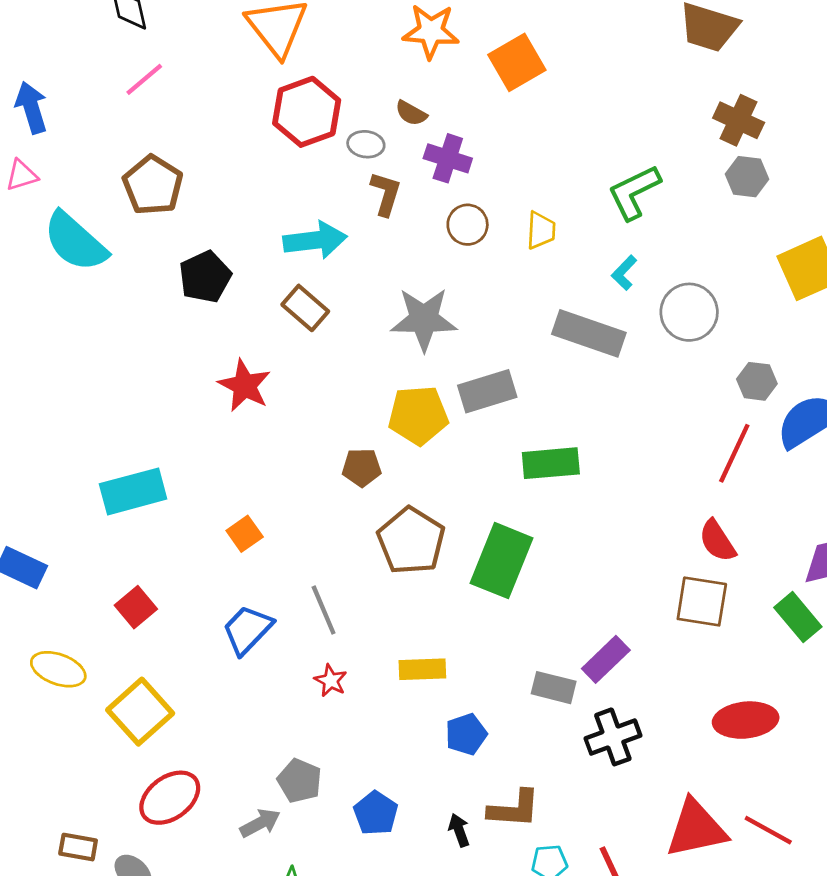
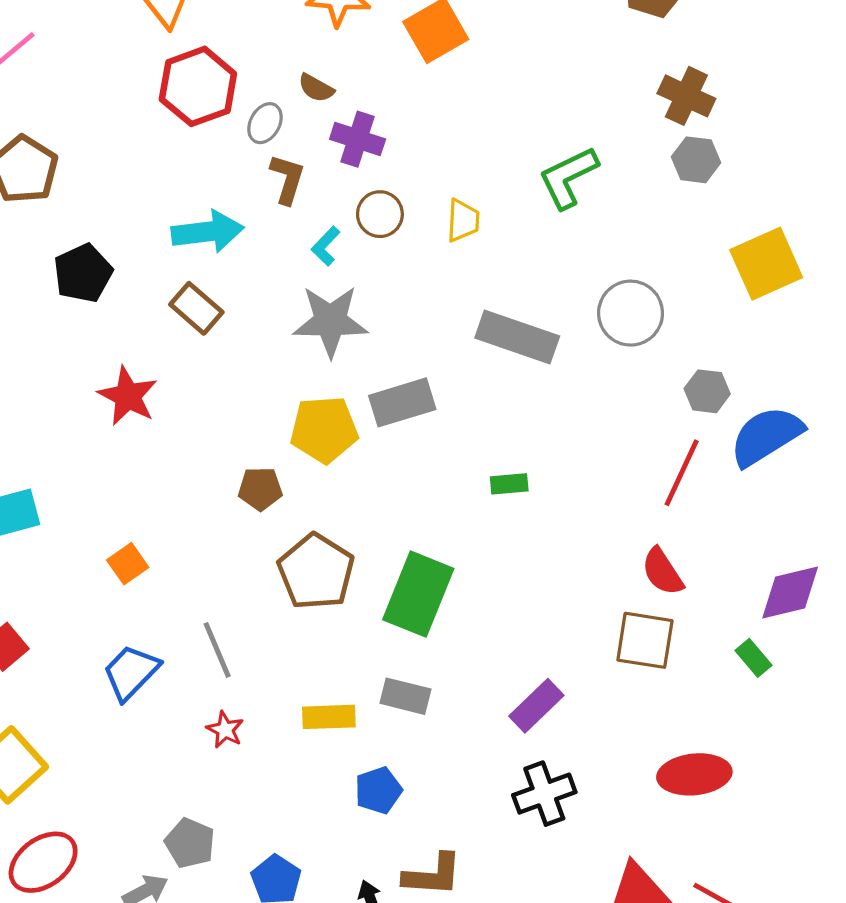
gray ellipse: (366, 144) -> (265, 123), turned -68
cyan L-shape: (624, 273) -> (326, 246), moved
green rectangle: (551, 463) -> (509, 484), moved, size x0.6
green rectangle: (798, 617) -> (753, 658), size x0.7
gray rectangle: (554, 688) -> (405, 696), moved

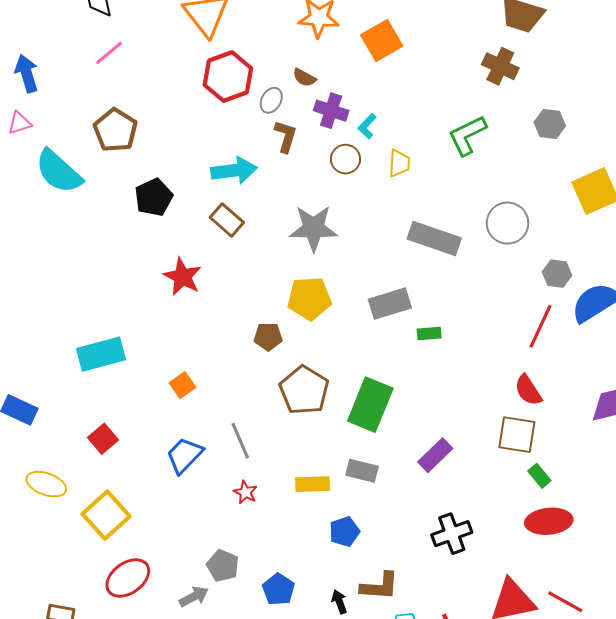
brown cross: (686, 96) -> (500, 66), moved
cyan L-shape: (326, 246) -> (367, 126), moved
gray rectangle: (402, 402) -> (390, 304), moved
green rectangle: (753, 658) -> (539, 476), moved
purple rectangle: (536, 706) -> (435, 455), moved

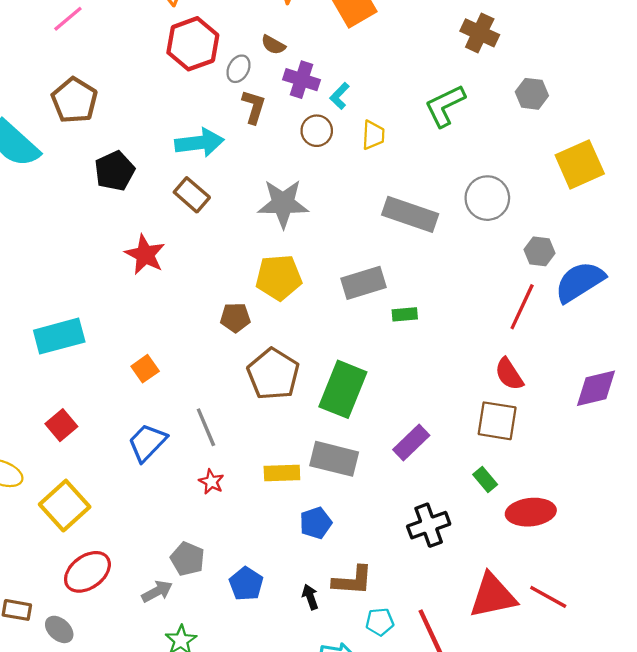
gray rectangle: (362, 471) -> (334, 459), size x1.4
green rectangle: (539, 476) -> (485, 480), moved

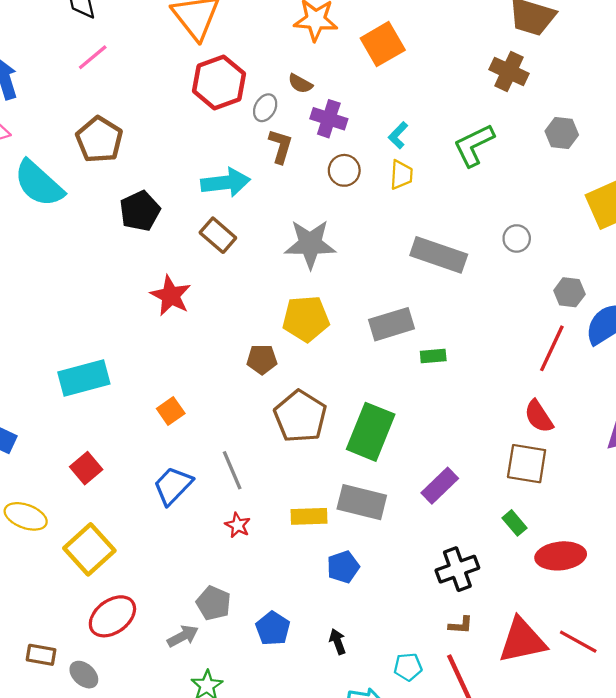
cyan L-shape: (340, 96) -> (398, 135), moved
gray circle: (487, 198) -> (517, 238), size x0.6
brown L-shape: (353, 581) -> (461, 625), moved, size x0.6

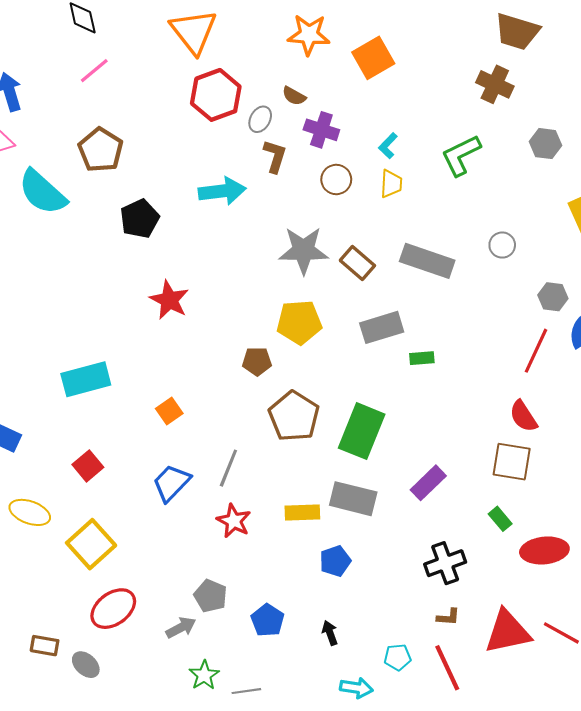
brown rectangle: (218, 235) -> (357, 263), moved
gray line: (232, 470) -> (228, 468), turned 45
red star: (238, 525) -> (234, 521), size x1.4

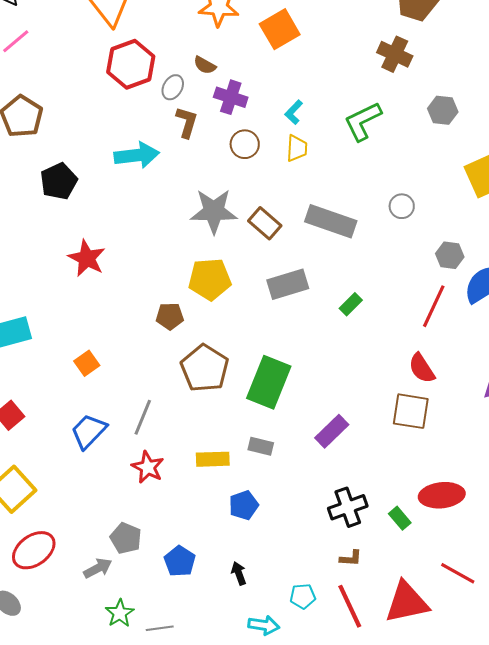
green rectangle: (422, 358) -> (351, 304), moved, turned -40
gray rectangle: (353, 499) -> (261, 446), size x0.6
green rectangle: (500, 519) -> (400, 518), moved
red triangle: (507, 632) -> (407, 602), moved

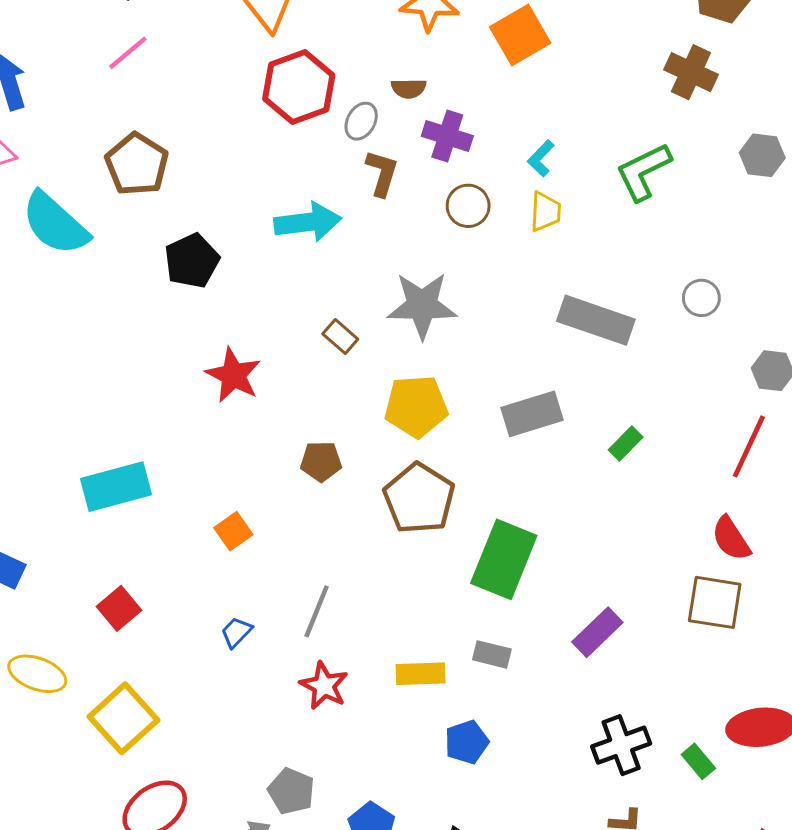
brown semicircle: (205, 65) -> (409, 88), turned -30
brown rectangle: (265, 223) -> (340, 337), moved, size x0.7
brown pentagon: (170, 316) -> (321, 461), moved
brown pentagon: (205, 368) -> (419, 498), moved
blue trapezoid: (89, 431) -> (236, 632), size x0.6

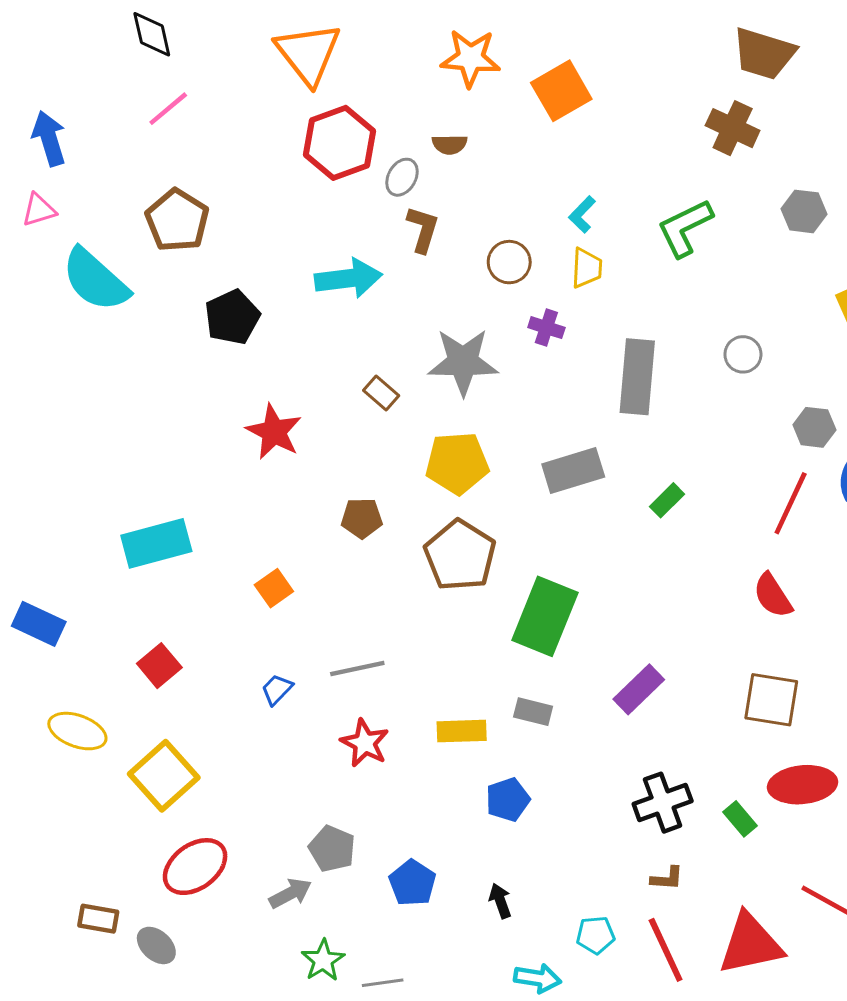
purple cross: (447, 136) -> (546, 328), moved, size x0.7
gray rectangle: (596, 320) -> (637, 377), turned 76
brown square: (715, 602) -> (771, 700), moved
gray line: (317, 611) -> (357, 669), turned 56

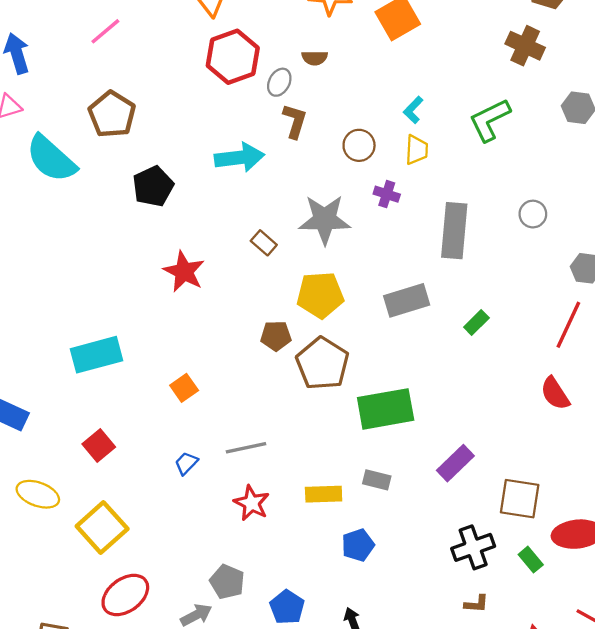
brown pentagon: (362, 518) -> (276, 336), moved
green rectangle: (545, 616) -> (386, 409), turned 58
brown square: (771, 700) -> (520, 499), moved

